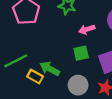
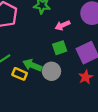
gray circle: (78, 85) -> (51, 71), moved

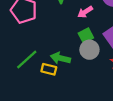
gray circle: (51, 71) -> (89, 50), moved

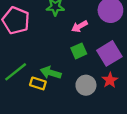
gray circle: (89, 50) -> (86, 85), moved

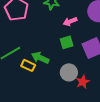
red star: (110, 80) -> (83, 82), moved

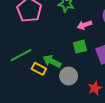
gray circle: (69, 72) -> (69, 76), moved

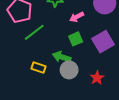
green line: (21, 55) -> (34, 32), moved
green arrow: (52, 61) -> (62, 57), moved

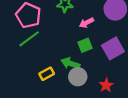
green line: (34, 32) -> (29, 39), moved
yellow rectangle: (39, 68) -> (47, 74), turned -48

